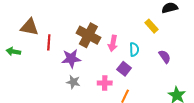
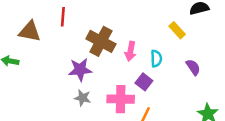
red line: (49, 42) -> (63, 17), moved
pink cross: (105, 83) -> (121, 99), size x1.5

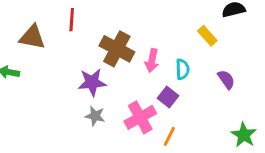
pink cross: (121, 99) -> (140, 117), turned -30

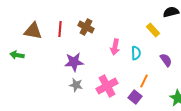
red line: (72, 20) -> (60, 29), moved
brown cross: (117, 49) -> (86, 27), moved, size x0.7
purple square: (168, 97) -> (135, 97), moved
orange line: (169, 136) -> (144, 81), moved

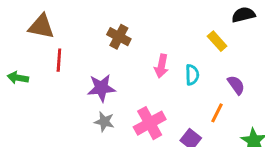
red line: (60, 29) -> (59, 60), moved
brown triangle: (33, 31) -> (41, 26), moved
orange line: (144, 81) -> (217, 113), moved

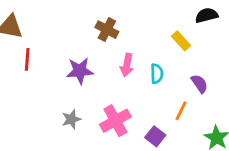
brown cross: (119, 37) -> (107, 30), moved
purple star: (101, 88) -> (80, 71), moved
gray star: (104, 122) -> (71, 119), turned -30

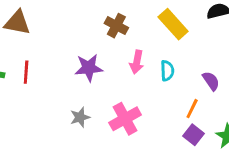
yellow rectangle: (181, 41) -> (173, 24), moved, size x1.5
red line: (27, 59) -> (26, 72), moved
purple square: (155, 136) -> (194, 135), moved

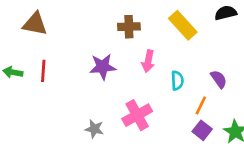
brown cross: (116, 26) -> (129, 27), turned -30
cyan semicircle: (167, 71) -> (177, 81), moved
gray star: (80, 117) -> (94, 129), moved, turned 30

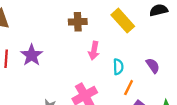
purple star: (103, 67) -> (32, 55), moved, turned -30
orange line: (201, 105) -> (129, 88), moved

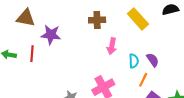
purple star: (32, 55) -> (51, 35), moved, turned -30
purple semicircle: (153, 66) -> (153, 60), moved

